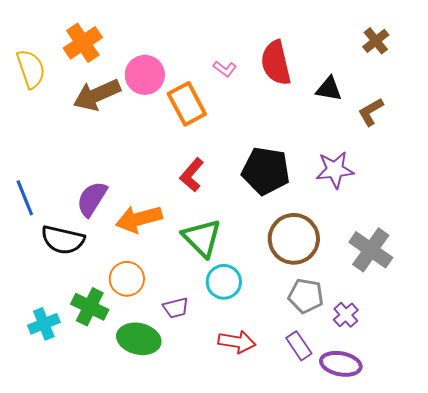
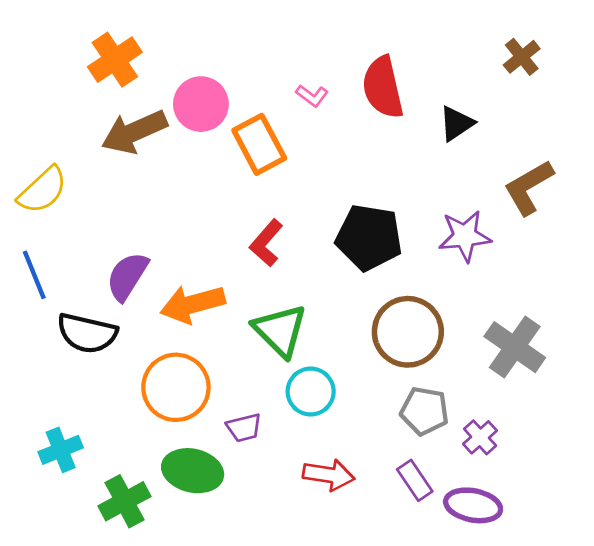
yellow semicircle: (31, 69) -> (43, 190), moved, turned 66
black triangle: (329, 89) -> (456, 123), turned -44
brown L-shape: (371, 112) -> (529, 187), moved, size x1.4
orange circle: (127, 279) -> (176, 387), size x1.4
green cross: (90, 307) -> (125, 501), moved, turned 36

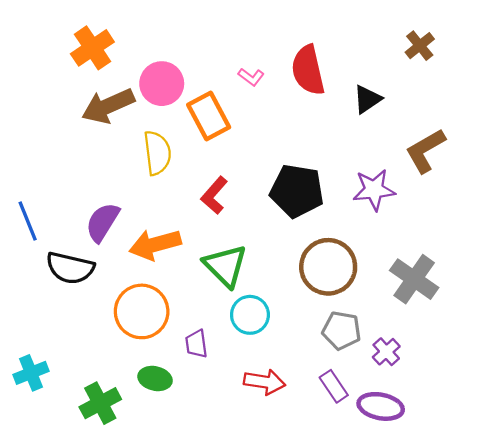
yellow semicircle: (43, 190) -> (157, 153), moved, turned -54
purple trapezoid: (244, 428) -> (196, 344), turned 96
cyan cross: (61, 450) -> (31, 373), moved
green ellipse: (193, 471) -> (155, 379), size x0.7

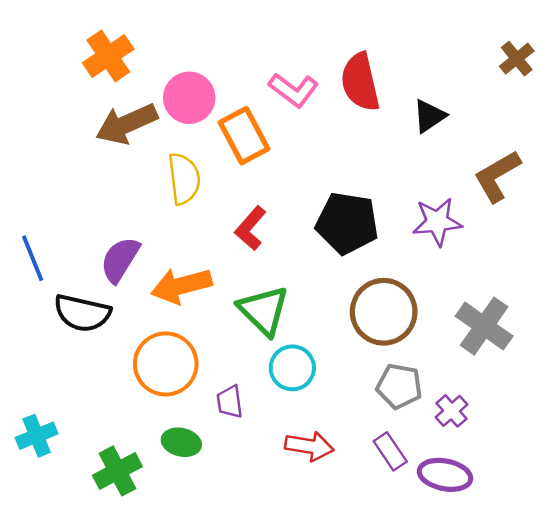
brown cross: (420, 46) -> (517, 59), moved
pink L-shape: (251, 77) -> (294, 90), size x1.6

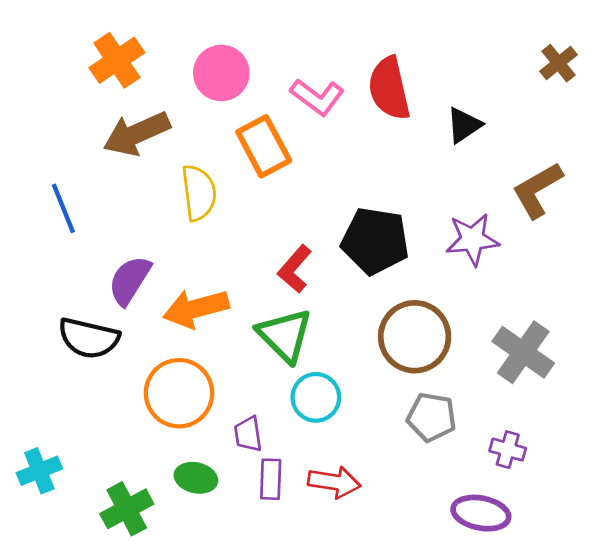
pink circle: (189, 98) -> (221, 73), moved
red L-shape: (251, 228) -> (295, 269), moved
blue line: (33, 258) -> (63, 208), moved
purple cross: (451, 411) -> (508, 450), moved, turned -32
purple rectangle: (390, 451) -> (271, 479), moved, turned 36

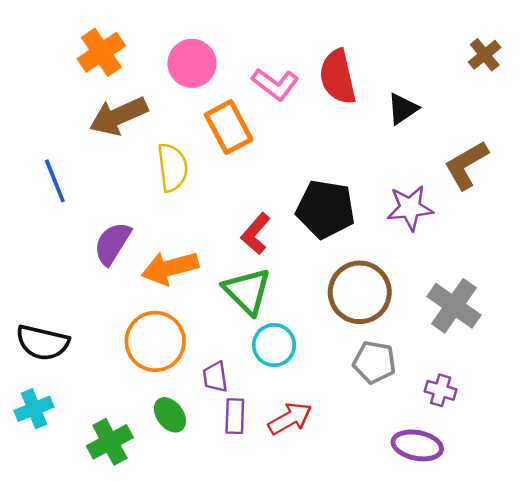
black semicircle: (89, 338) -> (43, 343), moved
green ellipse: (196, 478) -> (170, 415), turned 40
red arrow: (334, 482) -> (290, 418), turned -39

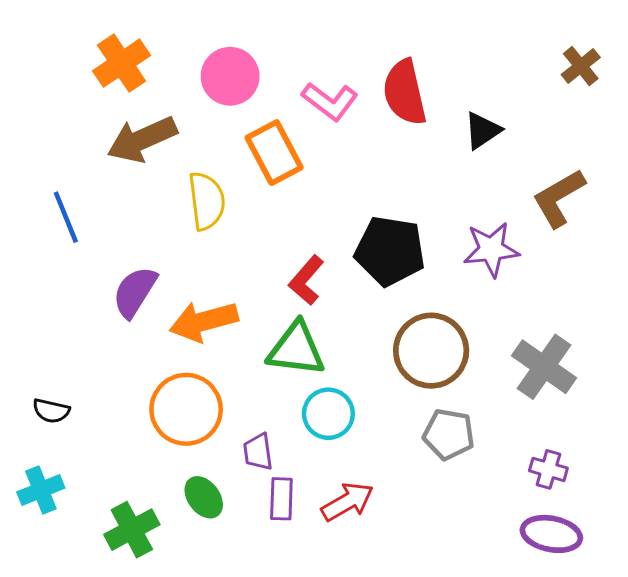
green triangle: (247, 291) -> (296, 349), turned -38
black semicircle: (43, 343) -> (51, 411), size x0.6
purple cross: (441, 390) -> (548, 469), moved
purple ellipse: (417, 445) -> (551, 534), moved

